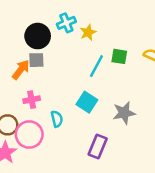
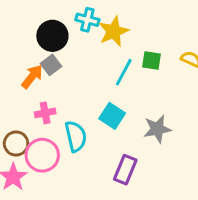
cyan cross: (66, 23) -> (87, 20), turned 36
yellow star: (88, 32) -> (114, 31), size x1.5
gray square: (36, 60) -> (51, 65), turned -35
cyan semicircle: (57, 119) -> (76, 136), size x1.5

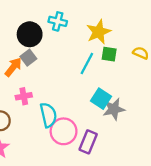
yellow star: (114, 31) -> (99, 32), moved
cyan square: (112, 116) -> (101, 99), moved
pink circle: (42, 155) -> (64, 131), moved

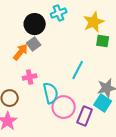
cyan cross: (58, 21) -> (59, 13), turned -35
cyan line: (87, 64) -> (78, 70), moved
cyan square: (101, 99) -> (103, 103), moved

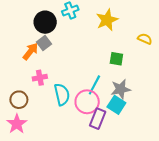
green square: (103, 41) -> (116, 59), moved
cyan line: (78, 70) -> (94, 85), moved
pink circle: (64, 107) -> (87, 102), moved

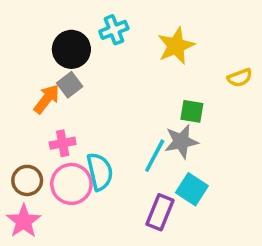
yellow semicircle: (145, 39) -> (240, 78), turned 136
gray star: (121, 89) -> (181, 141), moved
pink circle: (87, 102) -> (71, 184), moved

